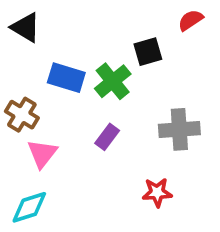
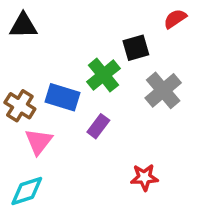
black triangle: (26, 28) -> (23, 26), turned -32
blue rectangle: (66, 78) -> (63, 97), moved
gray cross: (179, 129) -> (163, 90), moved, turned -36

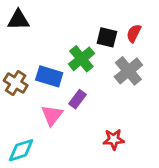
red semicircle: (175, 19) -> (134, 33), moved, turned -30
black square: (136, 48) -> (107, 37), turned 30
pink triangle: (39, 142) -> (52, 115), moved

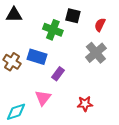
black square: (107, 37) -> (73, 16), moved
green cross: (81, 59) -> (53, 30), moved, turned -30
pink triangle: (52, 115) -> (43, 98), moved

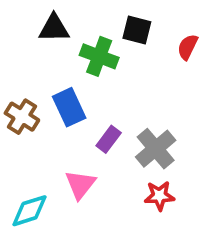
black triangle: (14, 15) -> (54, 28), moved
gray cross: (96, 53) -> (156, 149), moved
blue rectangle: (37, 57) -> (69, 107), turned 48

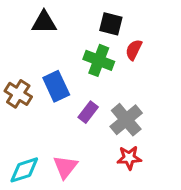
red semicircle: (188, 47) -> (134, 50), moved
green cross: (99, 56) -> (99, 60), moved
pink triangle: (80, 184) -> (65, 167), moved

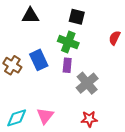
red semicircle: (134, 50) -> (115, 38), moved
purple rectangle: (88, 112) -> (67, 65), moved, turned -32
red star: (129, 158) -> (89, 119), moved

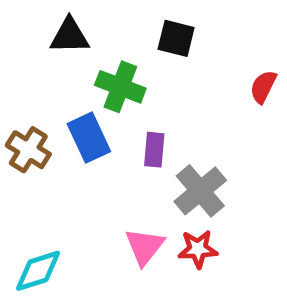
green cross: (68, 42) -> (120, 87), moved
pink triangle: (45, 116) -> (145, 247), moved
red star: (89, 119) -> (198, 249), moved

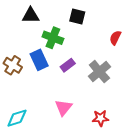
purple rectangle: (154, 150) -> (68, 65), turned 48
gray cross: (200, 191) -> (99, 72), moved
red star: (198, 249) -> (100, 118), moved

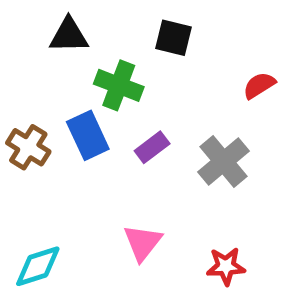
red semicircle: (115, 38) -> (259, 85), turned 32

